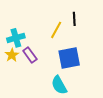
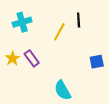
cyan cross: (16, 38) -> (22, 22), moved
blue square: (69, 58) -> (97, 62), moved, size x0.6

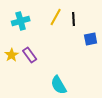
yellow line: (59, 32) -> (56, 17), moved
blue square: (97, 62) -> (91, 39), moved

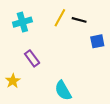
black line: (74, 19) -> (79, 20), turned -72
yellow star: (12, 55) -> (13, 81), moved

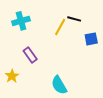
yellow line: (60, 18) -> (60, 27), moved

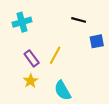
yellow line: (60, 27) -> (55, 55), moved
yellow star: (12, 76) -> (31, 81), moved

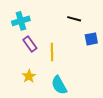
yellow line: (55, 55) -> (52, 52), turned -30
purple rectangle: (32, 58) -> (30, 44), moved

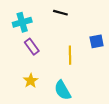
black line: (74, 19) -> (60, 13), moved
yellow line: (52, 52) -> (70, 55), moved

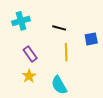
black line: (60, 13) -> (59, 28), moved
purple rectangle: (32, 47) -> (30, 54), moved

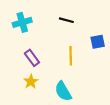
black line: (59, 28) -> (66, 20), moved

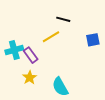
cyan cross: (22, 22) -> (14, 50), moved
yellow line: (71, 56) -> (51, 37), moved, turned 60

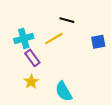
cyan cross: (14, 50) -> (24, 38), moved

